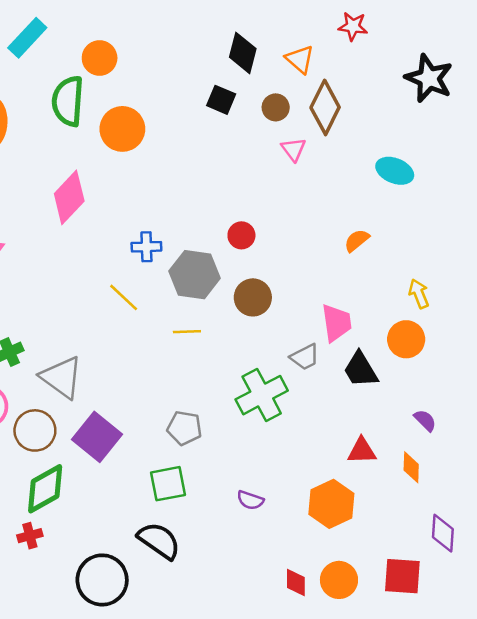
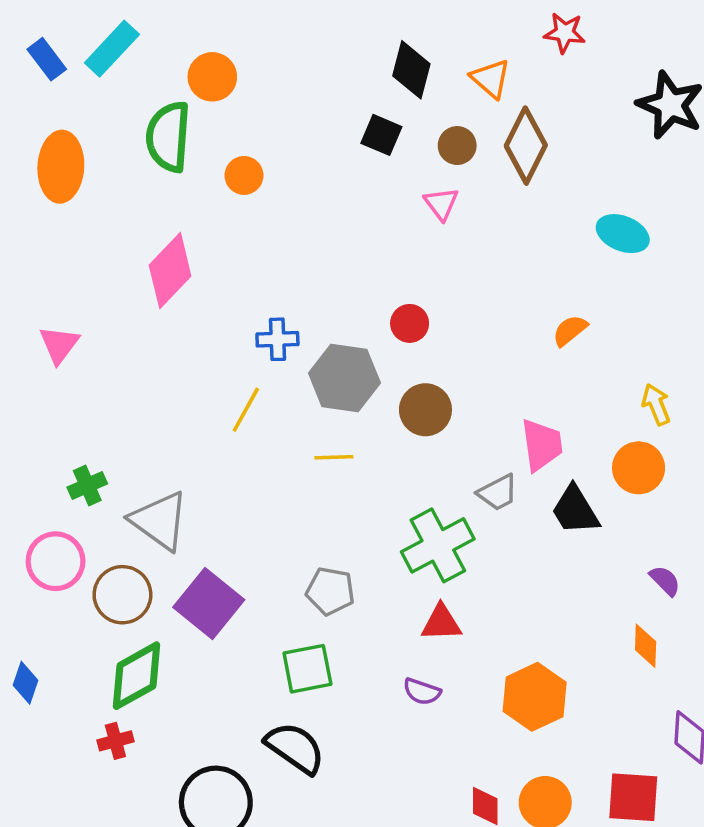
orange circle: (122, 129) -> (244, 175), size x0.6
pink triangle: (293, 149) -> (441, 204), moved
yellow line: (124, 297) -> (246, 410), turned 76
red triangle: (362, 451) -> (441, 623), moved

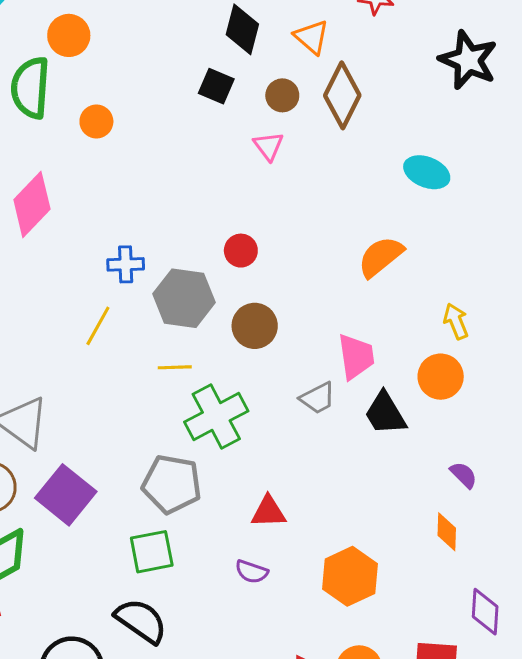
orange semicircle: (570, 330) -> (381, 257), size x1.5
green cross: (438, 545) -> (216, 416), moved
gray pentagon: (330, 591) -> (172, 484), size x1.4

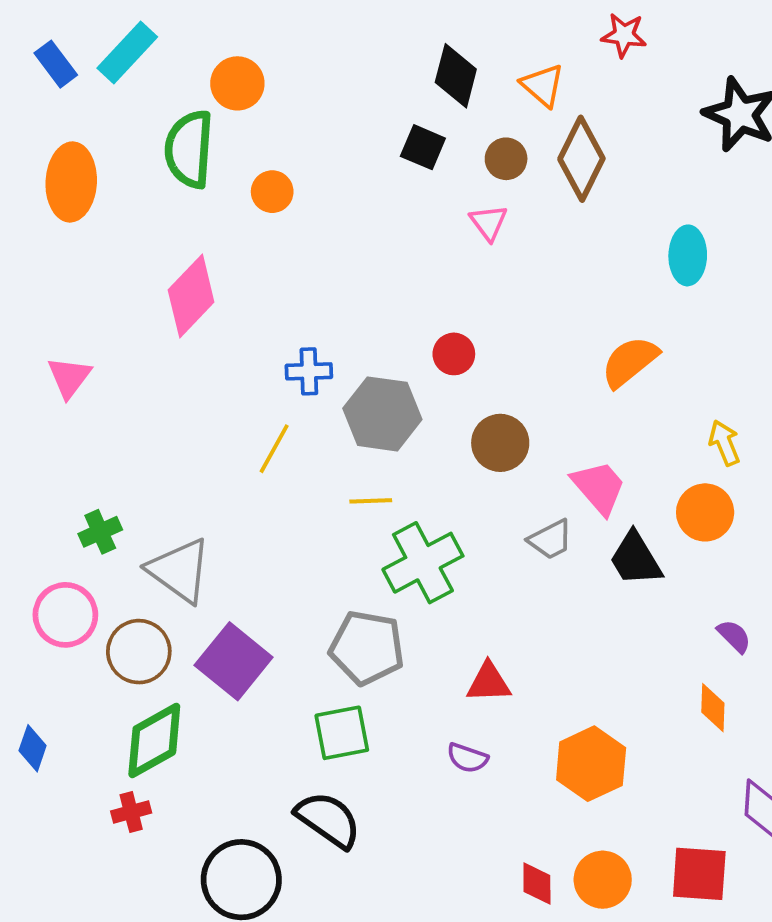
cyan ellipse: (427, 172) -> (688, 255), turned 69
brown circle: (255, 326) -> (500, 443), moved
pink trapezoid: (356, 357) -> (599, 487), turned -33

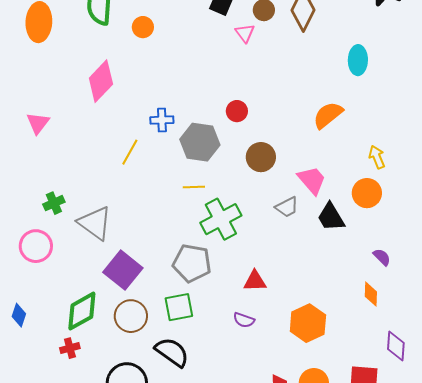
pink triangle: (489, 223) -> (245, 33), moved
yellow line: (274, 449) -> (130, 152), moved
brown circle: (139, 652) -> (131, 316), moved

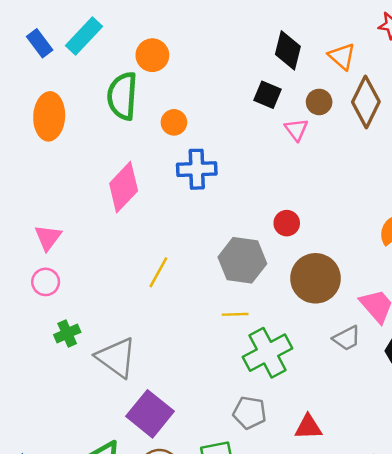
blue cross: (162, 120) -> (197, 169), moved, size x1.4
brown circle: (261, 157) -> (315, 278), size x1.4
pink circle: (36, 246) -> (46, 282), moved, size x0.7
gray pentagon: (192, 263) -> (250, 413), moved, size x0.7

